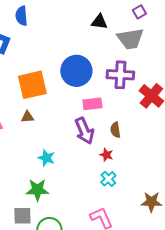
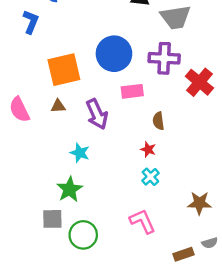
purple arrow: (84, 131) -> (97, 114), moved
green star: (37, 190) -> (70, 189), turned -30

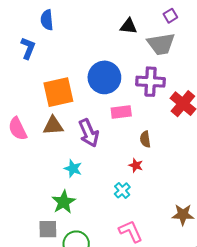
brown triangle: (58, 106) -> (53, 126), size x1.5
cyan cross: (150, 177) -> (122, 190), moved

